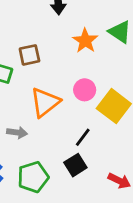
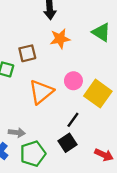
orange star: (85, 41) -> (60, 39), moved, turned 30
gray arrow: (17, 133) -> (17, 133), moved

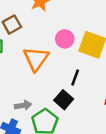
black square: (68, 143) -> (64, 100), moved

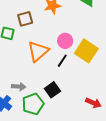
black line: (75, 78) -> (62, 61), moved

